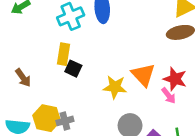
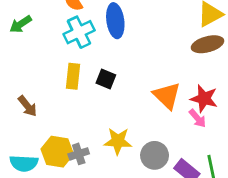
black square: (73, 69) -> (106, 79), moved
yellow star: (115, 87) -> (118, 141), moved

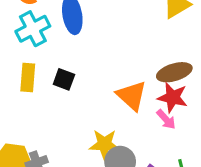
brown ellipse: (208, 44) -> (174, 72), moved
yellow star: (118, 141) -> (104, 144), moved

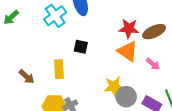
yellow rectangle: (28, 78) -> (59, 69), moved
red star: (173, 97) -> (129, 29), moved

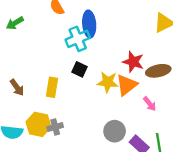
cyan cross: (55, 16) -> (78, 39), moved
orange triangle: (128, 51) -> (127, 85), turned 35
yellow star: (114, 86) -> (108, 82), moved

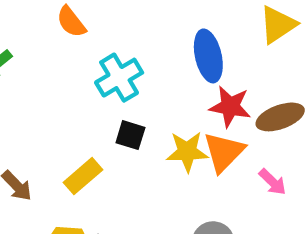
blue ellipse: (89, 24) -> (208, 56), moved
yellow rectangle: (52, 87) -> (83, 176), turned 48

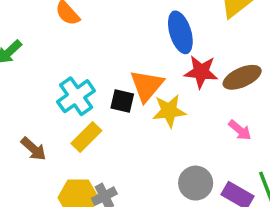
cyan cross: (119, 78) -> (76, 96), moved
orange triangle: (224, 152) -> (147, 86), moved

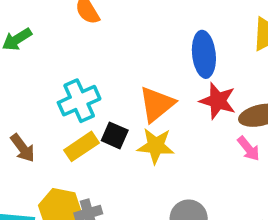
black square: (122, 101) -> (115, 135), moved
yellow star: (169, 111) -> (156, 146), moved
pink arrow: (240, 130) -> (249, 149), moved

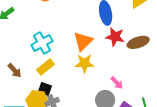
black square: (115, 135) -> (45, 89), moved
pink arrow: (249, 149) -> (117, 83), moved

